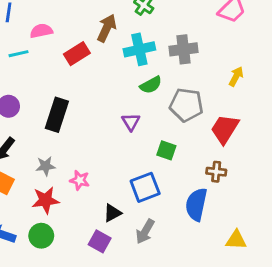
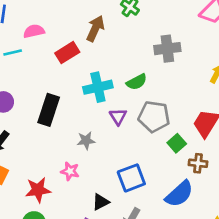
cyan cross: (139, 49) -> (98, 87), moved
gray pentagon: (186, 105) -> (154, 117), moved
green square: (166, 150) -> (177, 143), moved, turned 30
gray star: (46, 166) -> (86, 141), moved
blue semicircle: (196, 204) -> (179, 194), turned -144

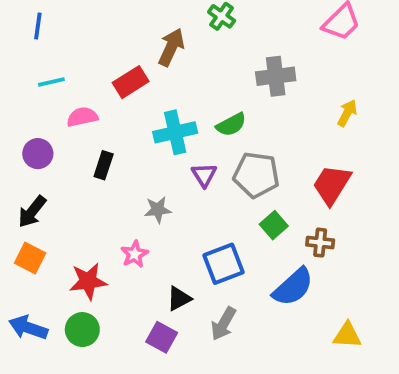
pink semicircle: (34, 31) -> (82, 117), moved
black rectangle: (49, 110) -> (104, 165), size x0.6
green square: (177, 143) -> (274, 225), moved
pink star: (70, 171) -> (135, 254), turned 30

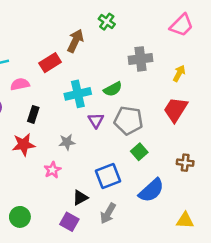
yellow arrow: (347, 113) -> (179, 73), moved
red trapezoid: (332, 185) -> (175, 110), moved
brown cross: (320, 243) -> (185, 163), moved
red star: (88, 281) -> (24, 145), moved

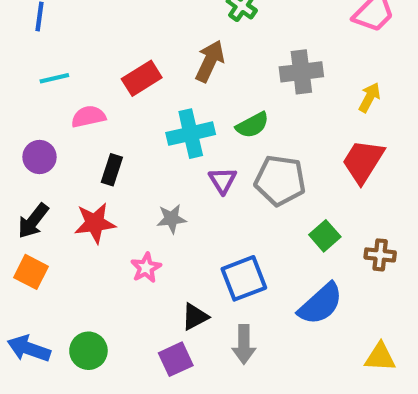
brown arrow: (75, 41) -> (210, 61), moved
green square: (139, 152) -> (325, 236), moved
gray arrow: (108, 213) -> (244, 344), turned -30
purple square: (69, 222) -> (176, 359), turned 36

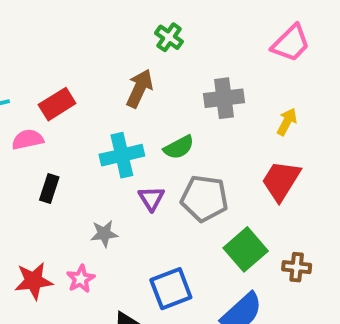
red rectangle: (142, 78) -> (57, 104), moved
red star: (95, 223) -> (34, 281), moved
green square: (325, 236) -> (246, 249), size x1.5

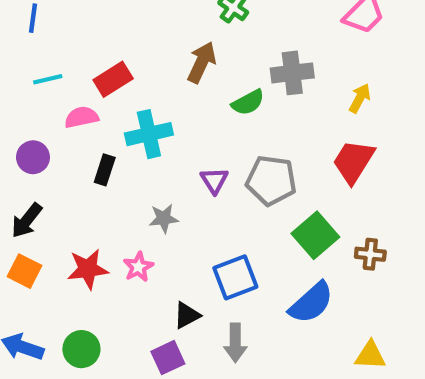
green semicircle: (179, 147) -> (248, 102), moved
cyan cross: (122, 155) -> (149, 134), moved

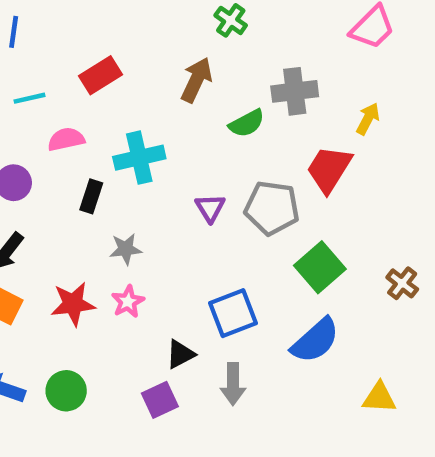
red rectangle: (113, 79) -> (100, 75), moved
red trapezoid: (353, 161) -> (329, 169), moved
gray star: (164, 218) -> (126, 249), moved
brown cross: (370, 254) -> (402, 283), moved, turned 32

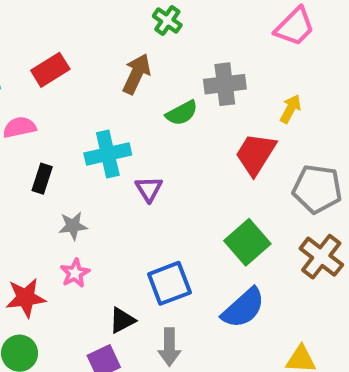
cyan cross: (139, 158) -> (108, 154), moved
gray pentagon: (272, 208) -> (317, 189), moved
brown cross: (402, 283) -> (321, 257), size x1.5
red star: (73, 304) -> (26, 298), moved

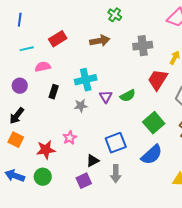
brown arrow: (137, 74) -> (100, 41), turned 54
green semicircle: (182, 113) -> (128, 96), moved
gray star: (73, 226) -> (81, 106), moved

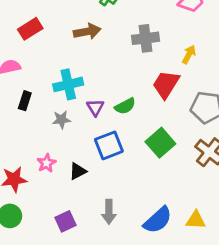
blue square: (116, 143) -> (109, 145), moved
blue semicircle: (152, 155) -> (158, 220), moved
black triangle: (93, 161) -> (78, 171), moved

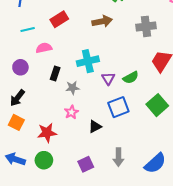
gray star: (61, 120) -> (72, 88), moved
pink star: (46, 163) -> (71, 112), moved

